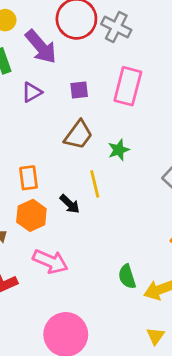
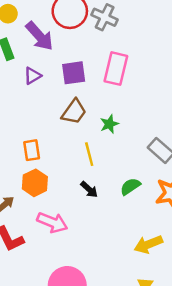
purple square: (79, 90) -> (74, 73), size x1.5
black arrow: (70, 204) -> (89, 189), moved
green semicircle: (127, 277) -> (130, 186), moved, turned 75

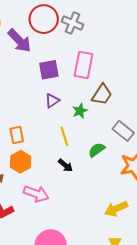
purple triangle: (33, 76) -> (52, 101), moved
brown trapezoid: (74, 112) -> (102, 95), moved
green semicircle: (130, 186) -> (97, 150), moved

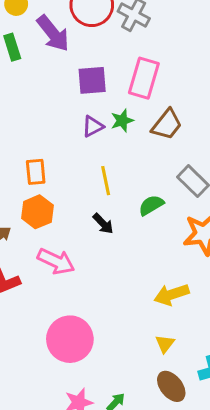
green star: (80, 111) -> (122, 121), moved

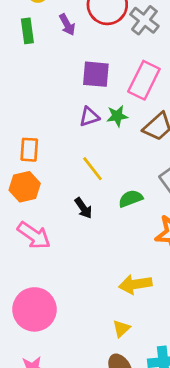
purple arrow: (53, 33) -> (67, 25), size x0.6
yellow line: (106, 181) -> (92, 169), turned -36

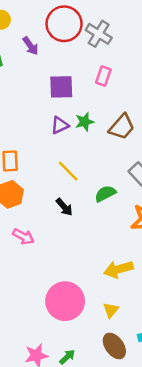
pink rectangle: (144, 80) -> (103, 76), moved, size x0.6
pink arrow: (34, 235) -> (23, 237), size x0.7
pink circle: (34, 309) -> (65, 301), moved

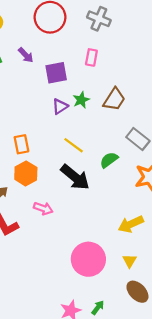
gray cross: (99, 34) -> (99, 19), moved
purple arrow: (31, 46) -> (26, 55), moved
black arrow: (64, 207) -> (75, 177), size x1.8

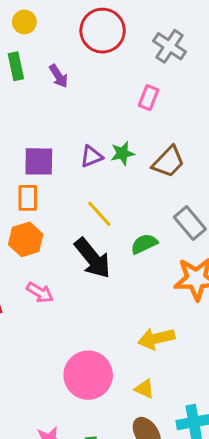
purple square: (56, 73) -> (39, 161), moved
yellow triangle: (130, 261) -> (144, 389), turned -48

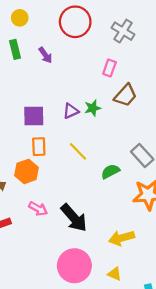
brown trapezoid: (168, 162) -> (125, 95), moved
orange rectangle: (28, 198) -> (39, 147), moved
black arrow: (93, 258) -> (74, 218), moved

